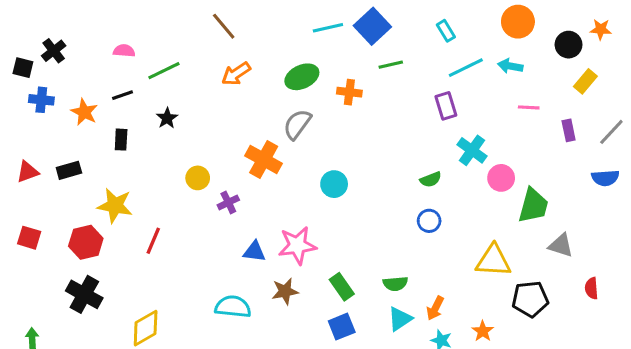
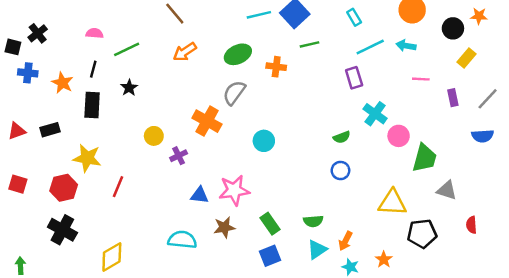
black line: (123, 95) -> (93, 69), turned -56
black rectangle: (121, 140) -> (92, 105), size x1.5

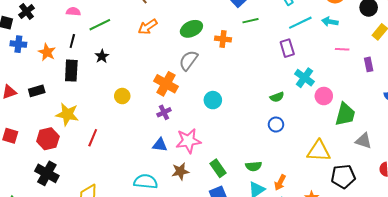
purple cross: (179, 156) -> (164, 112), moved

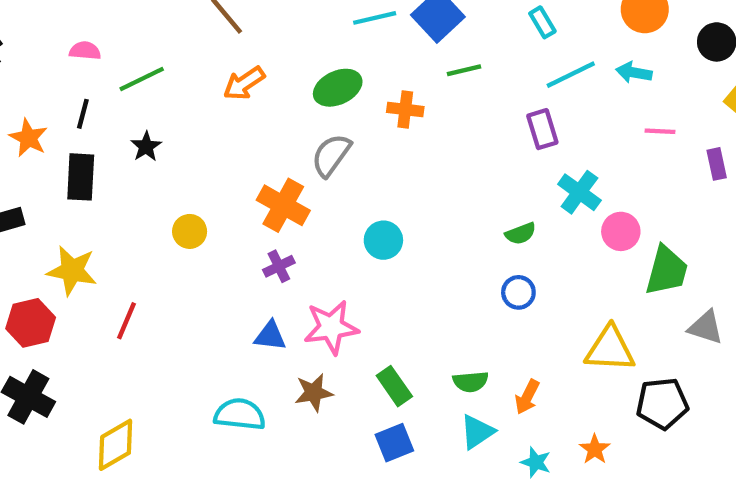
orange arrow: (280, 183) -> (527, 397), moved

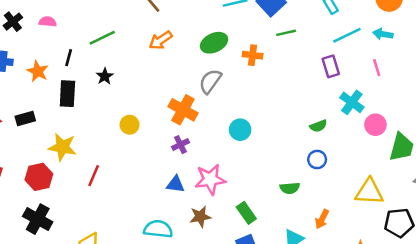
pink semicircle: (85, 51) -> (48, 22), moved
pink line: (660, 131) -> (377, 68), moved, turned 70
green semicircle: (471, 382) -> (290, 188), moved

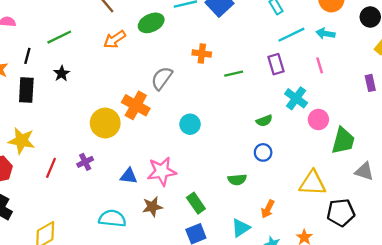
green line: (286, 33) -> (234, 74), moved
green ellipse: (214, 43) -> (151, 23), moved
yellow circle: (130, 125) -> (105, 123), moved, size x1.6
purple cross: (180, 145) -> (85, 162), moved

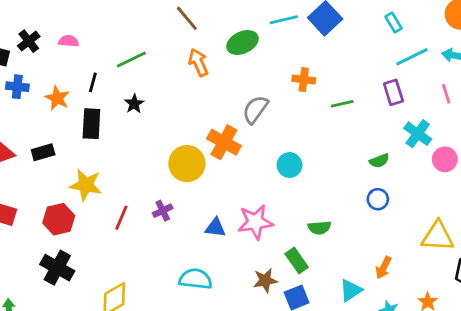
orange arrow: (115, 39) -> (198, 62), turned 100
green semicircle: (237, 180) -> (319, 228), moved
brown star: (152, 207) -> (265, 280), moved

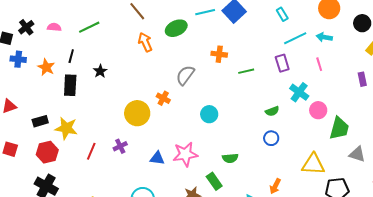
green line: (131, 60) -> (89, 27), moved
orange cross: (224, 142) -> (163, 98), size x0.6
black rectangle: (43, 152) -> (40, 121), moved

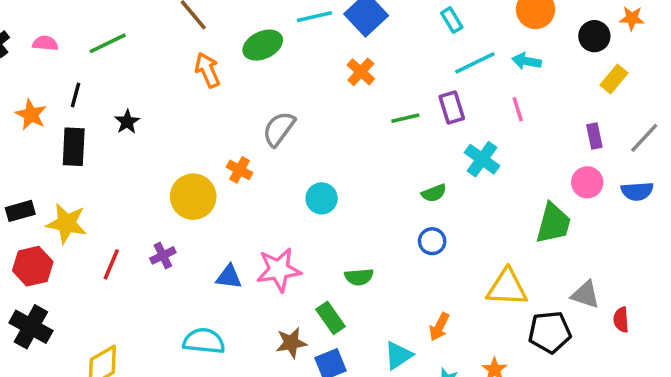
orange cross: (219, 54) -> (361, 72), moved, turned 35
green line: (246, 71) -> (405, 118), moved
pink circle: (318, 110) -> (587, 182), moved
gray triangle: (357, 154) -> (585, 295), moved

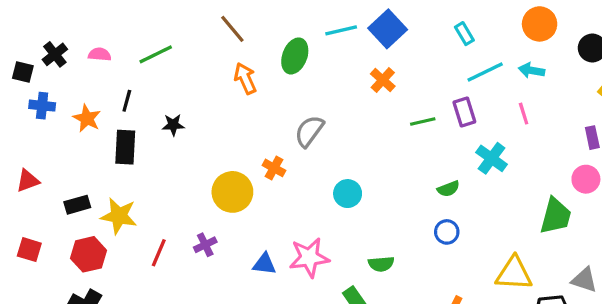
green ellipse: (263, 45) -> (295, 56), turned -44
black star: (127, 122) -> (173, 125), turned 30

